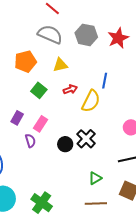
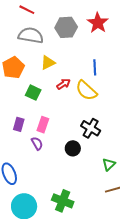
yellow semicircle: (91, 101) -> (86, 90), turned 120
black circle: (65, 144) -> (73, 148), moved

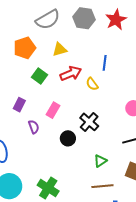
gray semicircle: (31, 35) -> (48, 20), turned 130
red arrow: (63, 84) -> (71, 73), size x1.5
yellow semicircle: (86, 90) -> (92, 84), size x0.6
pink rectangle: (43, 125) -> (53, 110), moved

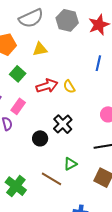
blue line: (105, 63) -> (98, 63), moved
red arrow: (71, 73) -> (47, 86), moved
pink rectangle: (53, 110) -> (18, 106), moved
brown line: (102, 186) -> (51, 179), moved, turned 30

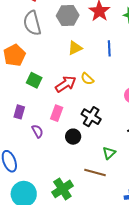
gray semicircle: (31, 18) -> (32, 23), turned 115
yellow triangle: (40, 49) -> (75, 48), moved
pink rectangle: (18, 106) -> (57, 113), moved
green cross: (16, 186) -> (62, 189), turned 35

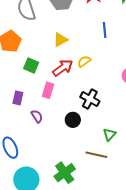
yellow triangle: (75, 48) -> (61, 40), moved
yellow semicircle: (87, 79) -> (84, 61), turned 104
pink rectangle: (57, 113) -> (48, 90), moved

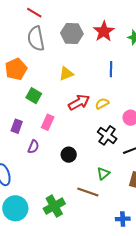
yellow semicircle: (84, 61) -> (102, 104), moved
red arrow: (63, 68) -> (79, 102), moved
black cross: (90, 99) -> (107, 135), moved
purple semicircle: (37, 116) -> (33, 147), turned 48

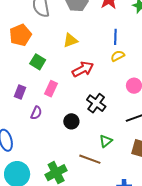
yellow semicircle: (102, 104) -> (118, 56), moved
black cross: (107, 135) -> (96, 103), moved

